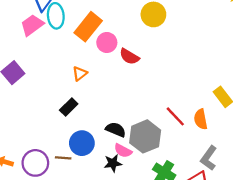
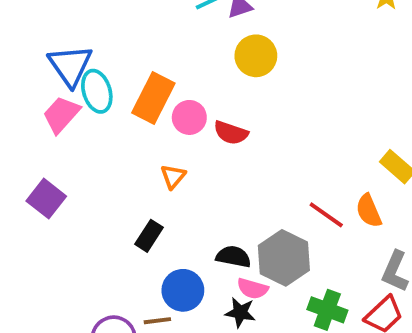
orange triangle: (80, 74) -> (173, 176), moved
black star: (113, 163) -> (240, 312), turned 30

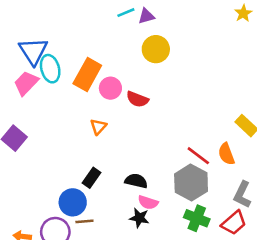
black rectangle: (149, 236) -> (91, 178), moved
gray hexagon: (284, 258) -> (191, 183), moved
blue circle: (183, 290) -> (73, 202), moved

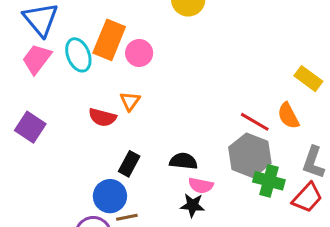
cyan ellipse: (50, 69) -> (78, 55), moved
red semicircle: (137, 99) -> (102, 117), moved
green cross: (197, 218) -> (269, 181), moved

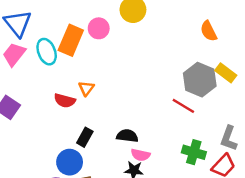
pink circle: (139, 53) -> (99, 28), moved
orange semicircle: (288, 116) -> (209, 31), moved
gray hexagon: (250, 155) -> (200, 80), moved

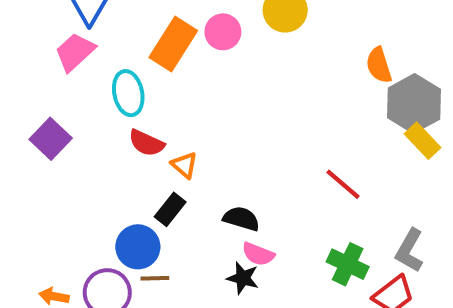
orange semicircle: (209, 31) -> (379, 65), moved
cyan ellipse: (47, 52) -> (128, 93), moved
gray hexagon: (200, 80) -> (414, 104), moved
orange triangle: (86, 88) -> (184, 165), moved, turned -35

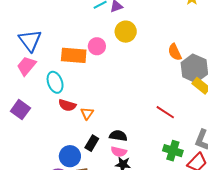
orange rectangle: (173, 44) -> (74, 55), turned 70
orange triangle: (184, 165) -> (87, 113), turned 32
black rectangle: (170, 209) -> (92, 143), moved
pink semicircle: (258, 254) -> (119, 152), moved

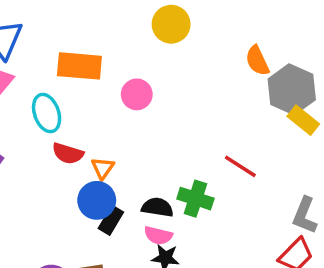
pink circle: (97, 46) -> (137, 94), moved
green cross: (173, 151) -> (195, 199), moved
blue circle: (70, 156) -> (97, 200), moved

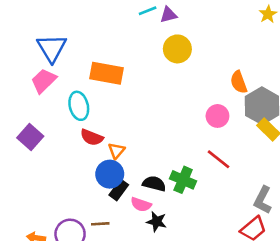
pink circle: (137, 94) -> (217, 116), moved
pink semicircle: (158, 235) -> (141, 204), moved

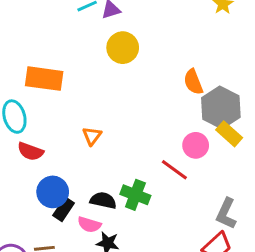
pink circle: (217, 116) -> (196, 145), moved
orange triangle: (116, 151) -> (92, 136), moved

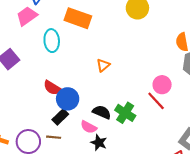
pink circle: (196, 145) -> (162, 85), moved
red semicircle: (30, 151) -> (52, 88), moved
black rectangle: (64, 209) -> (60, 117), moved

